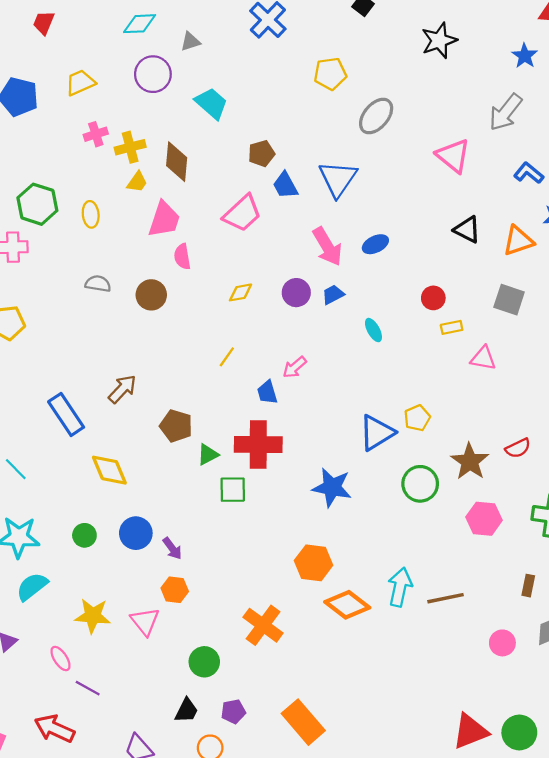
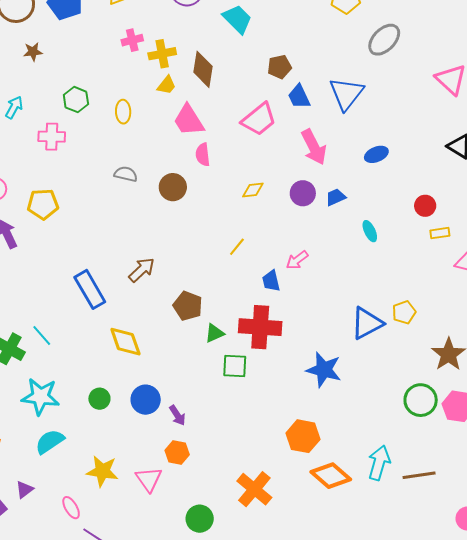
green hexagon: (37, 204) -> (76, 100), size x0.7
pink trapezoid: (164, 219) -> (189, 120), turned 126
pink arrow: (327, 246) -> (314, 147), moved
green circle: (420, 484) -> (421, 400), moved

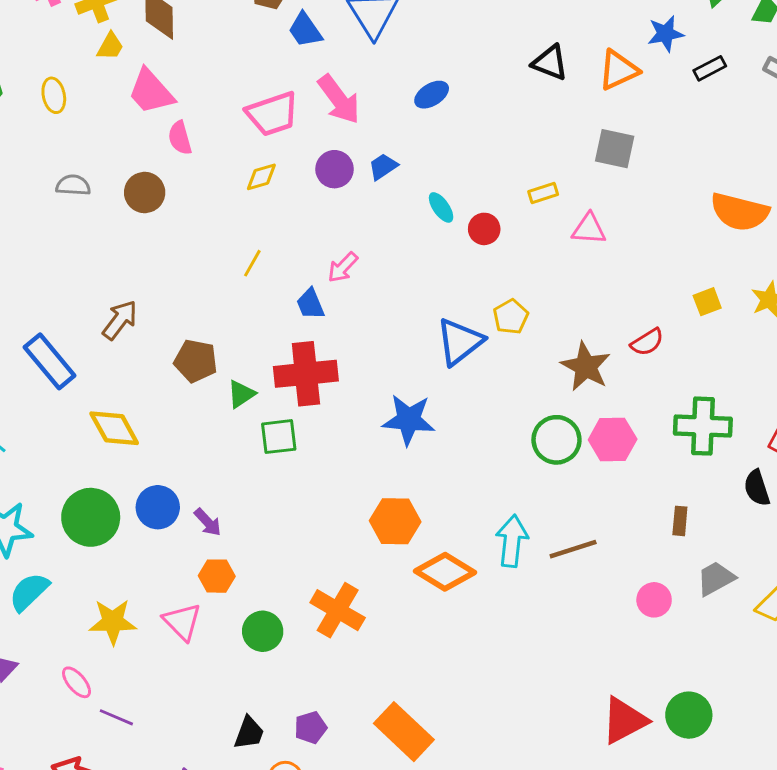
pink trapezoid: (259, 119) -> (272, 114), moved, turned 30
red circle: (425, 206) -> (484, 229), moved
green circle: (99, 399) -> (91, 517), size x1.8
green circle: (200, 519) -> (263, 631), moved

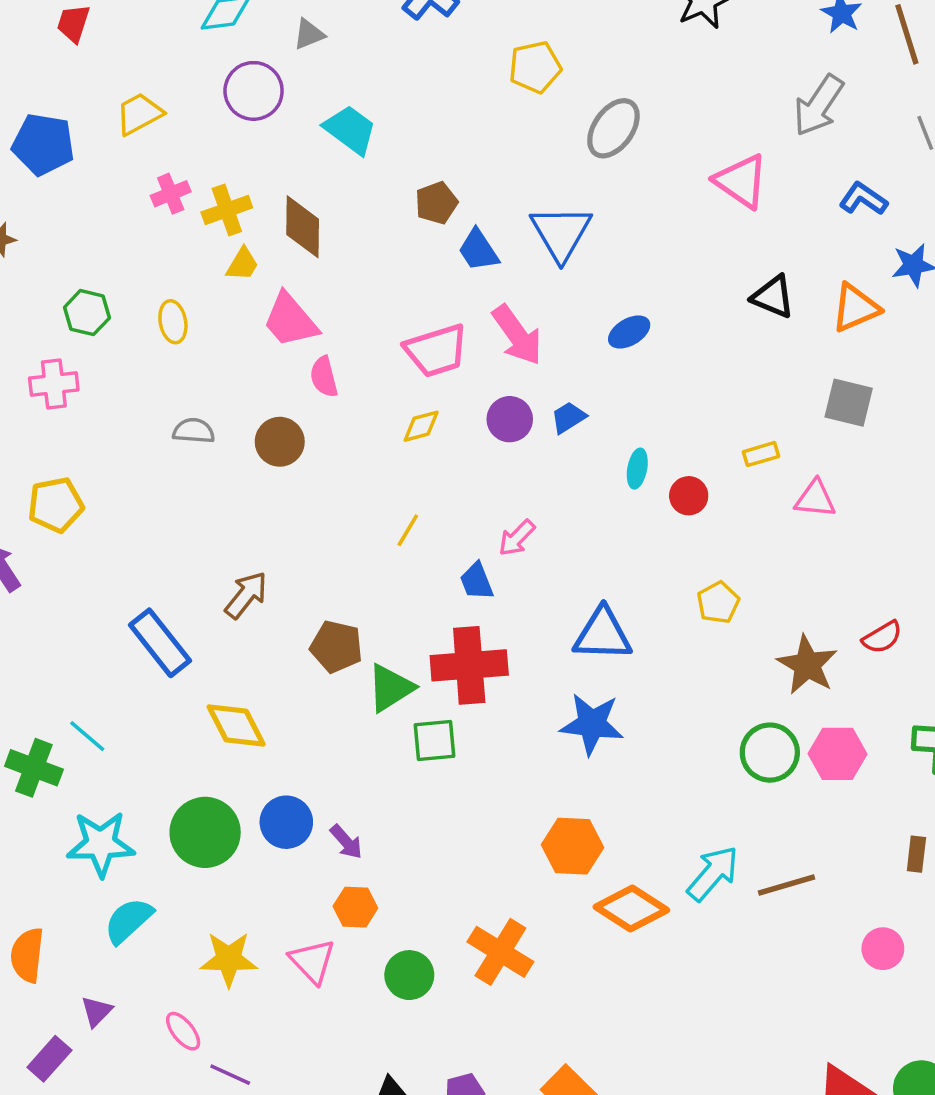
cyan ellipse: (441, 207) -> (637, 469), turned 44
blue triangle: (460, 342) -> (603, 634), moved, turned 38
green triangle: (241, 394) -> (390, 688), size x1.4
cyan arrow: (512, 541) -> (713, 873), turned 33

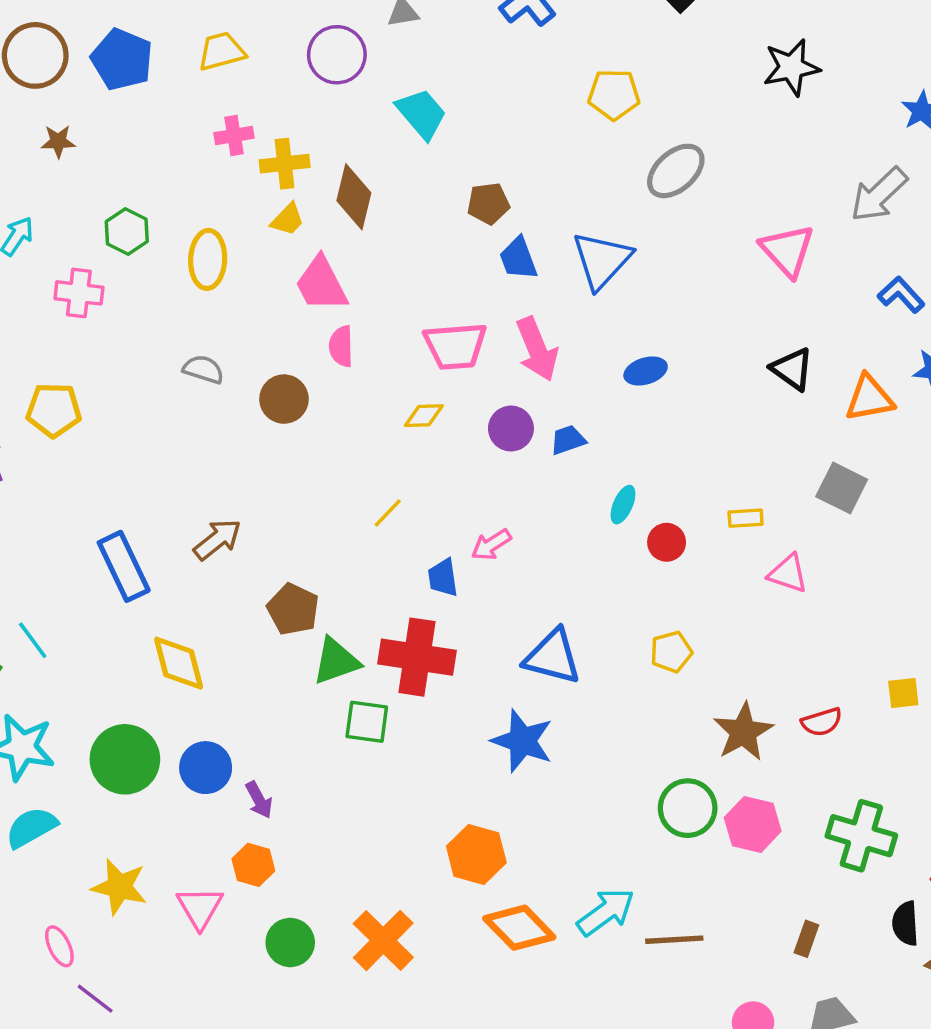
yellow ellipse: (173, 322) -> (208, 259), size x1.4

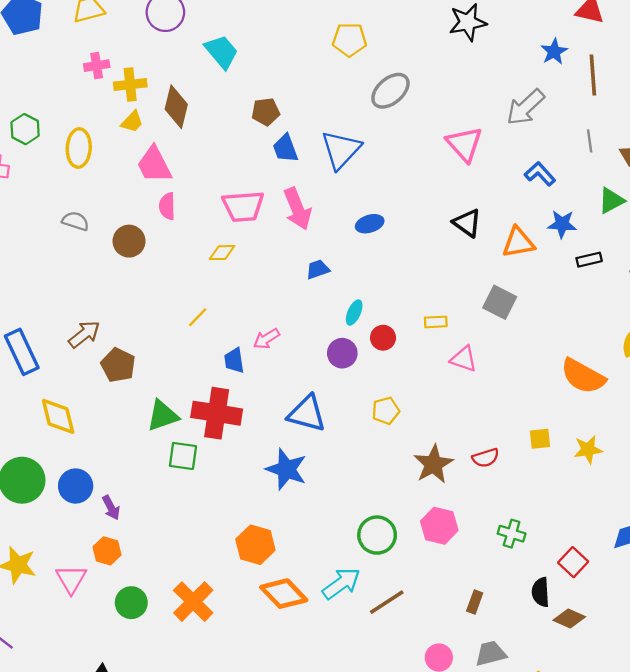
purple circle: (511, 429) -> (342, 353), moved
brown pentagon: (293, 609) -> (118, 365), moved
green circle: (688, 808) -> (377, 535), moved
green cross: (861, 836) -> (512, 534), size x0.6
brown line: (674, 940) -> (387, 602), turned -30

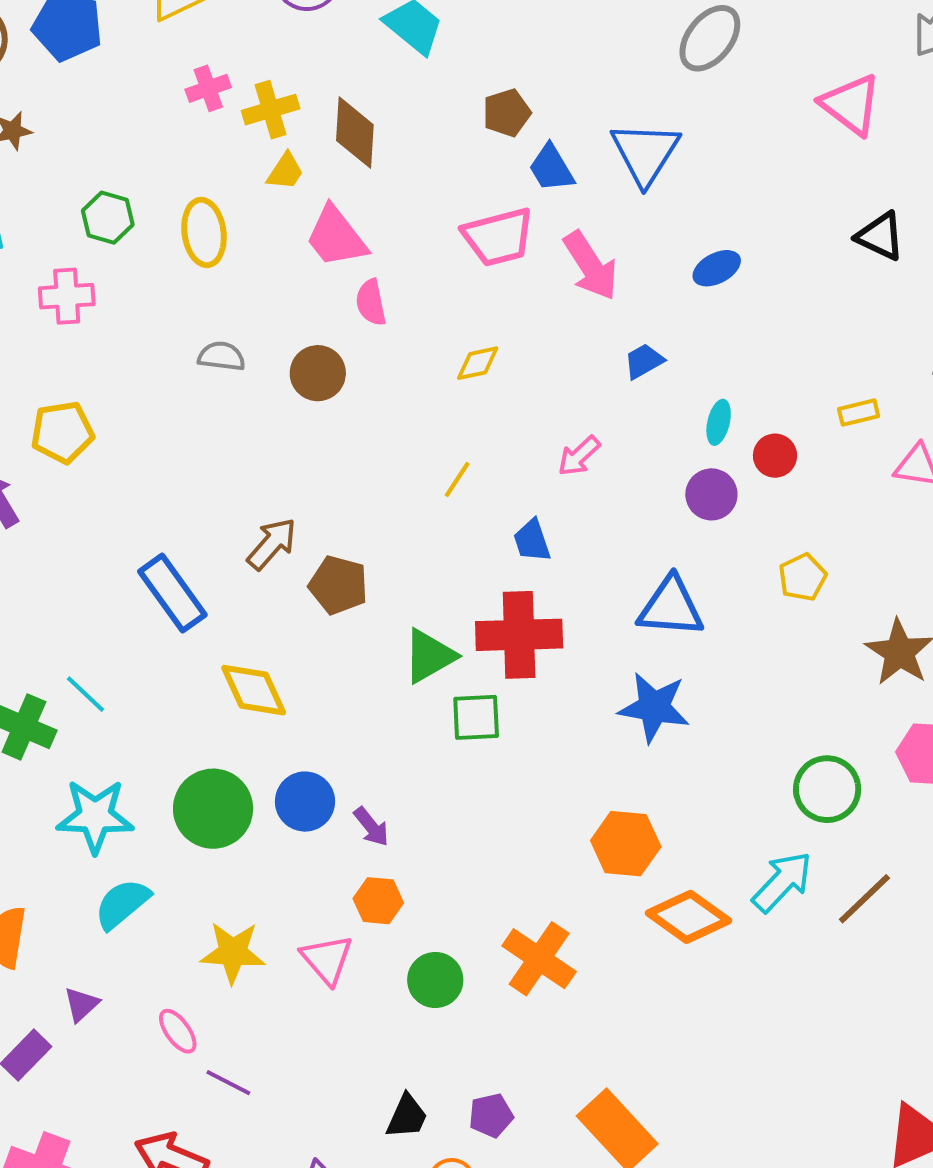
pink trapezoid: (243, 206) -> (498, 237), moved
pink arrow: (266, 339) -> (579, 456), moved

